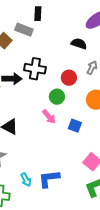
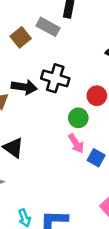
pink arrow: (49, 117) -> (76, 143), moved

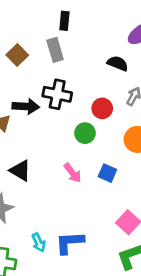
gray rectangle: (48, 27) -> (55, 50), moved, turned 50
pink arrow: (76, 143) -> (73, 173), moved

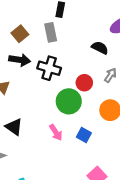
black arrow: (26, 106) -> (20, 60), moved
green circle: (85, 133) -> (69, 101), size x1.5

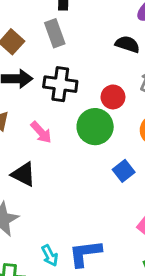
pink arrow: (56, 132) -> (41, 132), moved
blue square: (84, 135) -> (124, 171), turned 32

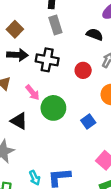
gray rectangle: (55, 33) -> (55, 25), moved
green circle: (95, 127) -> (53, 108), moved

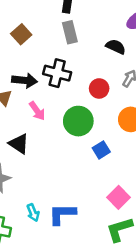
black arrow: (17, 55) -> (25, 80), moved
green circle: (53, 108) -> (78, 121), moved

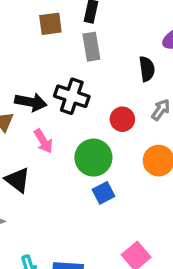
brown square: (21, 34) -> (50, 24), moved, turned 30
black semicircle: (116, 47) -> (147, 69), turned 54
blue square: (101, 150) -> (103, 193), moved

